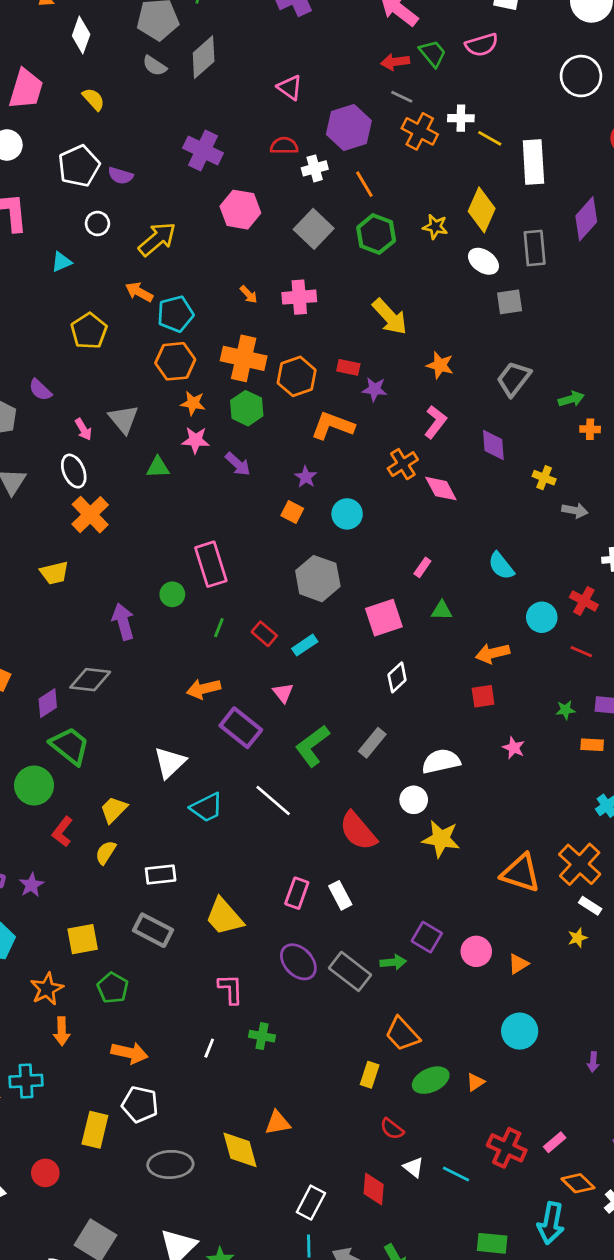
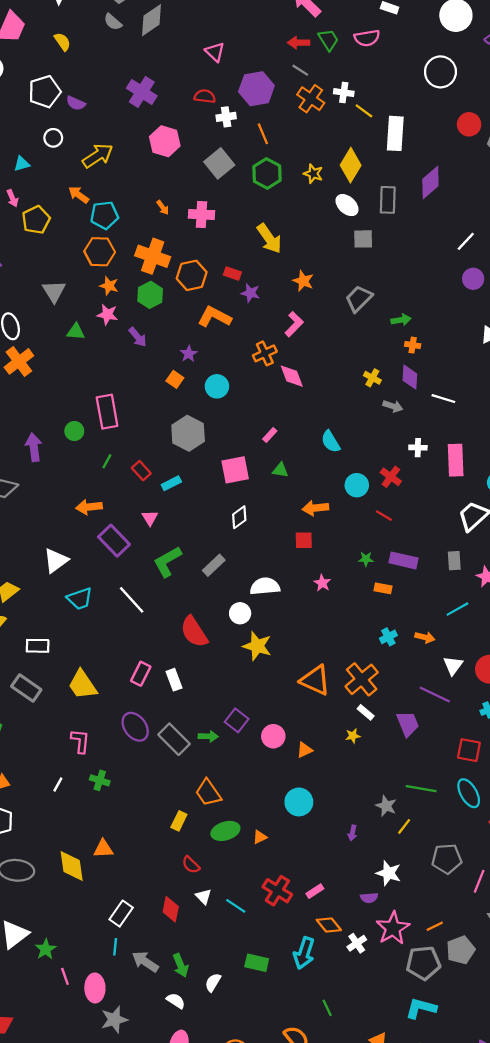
pink arrow: (83, 429) -> (12, 198), moved
purple diamond: (493, 445) -> (410, 377), moved

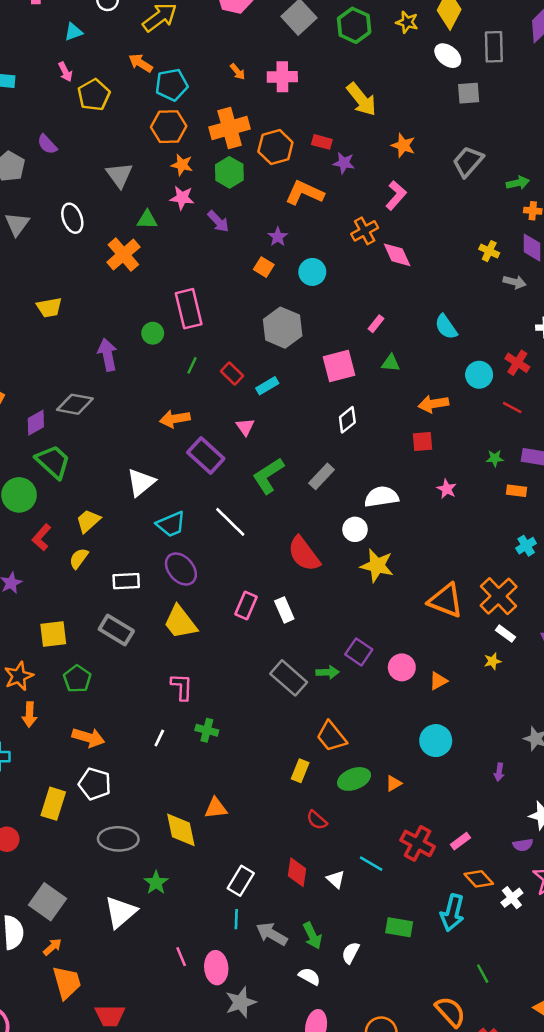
orange cross: (153, 256) -> (230, 128), turned -32
orange cross: (19, 361) -> (123, 255), moved
purple ellipse: (135, 727) -> (181, 569), moved
white triangle: (204, 897) -> (336, 879), moved
green star: (46, 949) -> (156, 883), moved

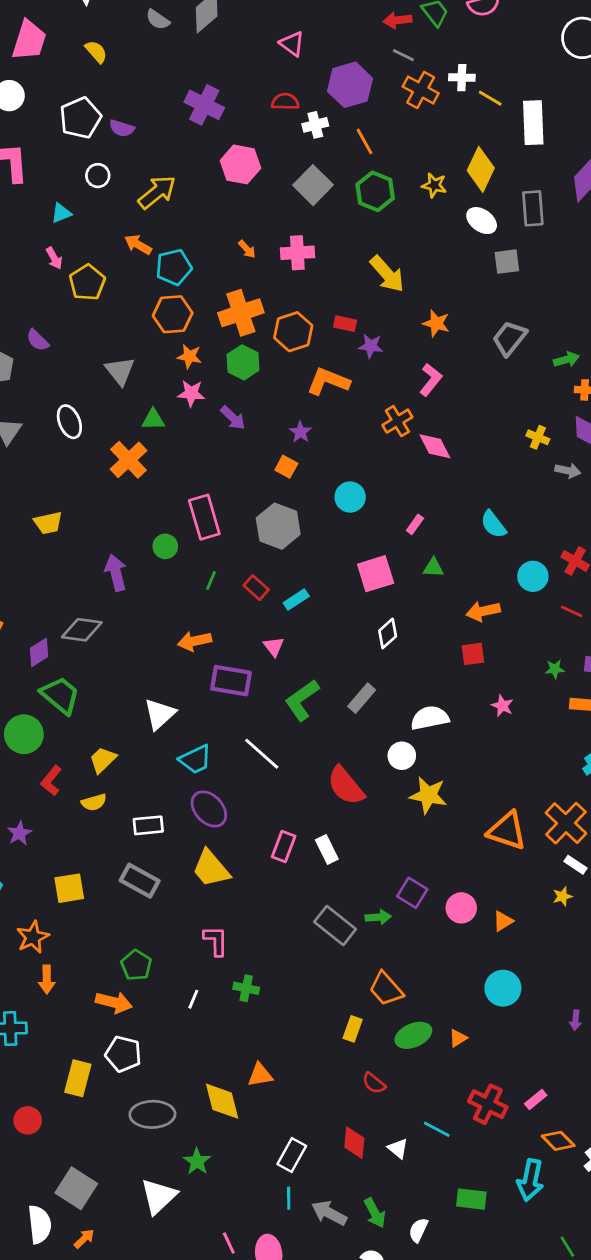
cyan circle: (312, 272) -> (350, 497), moved
gray hexagon: (283, 328) -> (278, 526), moved
purple rectangle: (206, 455) -> (231, 681), turned -30
yellow semicircle: (79, 558) -> (94, 802), turned -140
green pentagon: (77, 679) -> (136, 965), moved

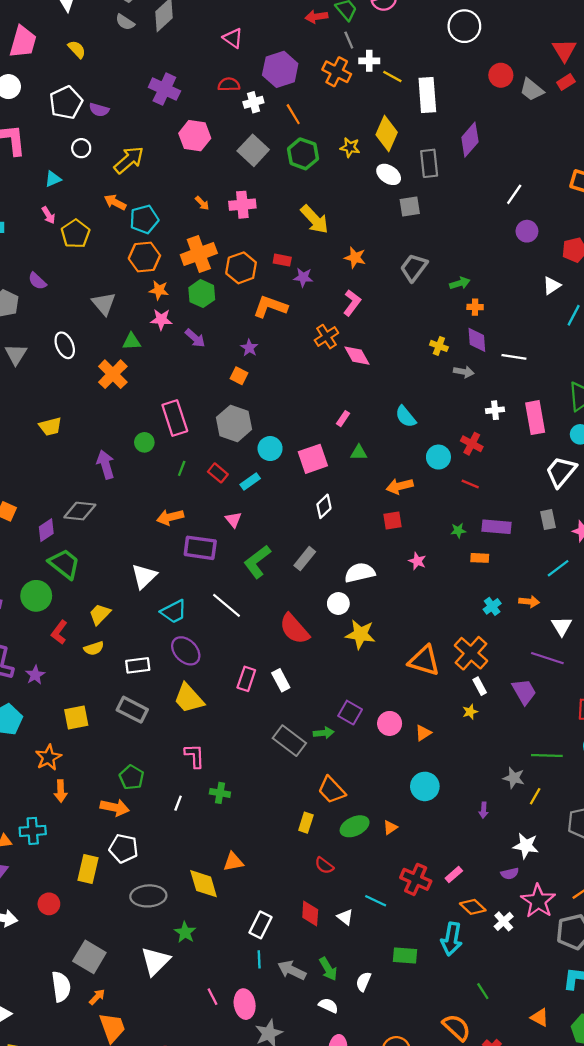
gray line: (403, 55) -> (349, 40), moved, turned 42
cyan circle: (350, 497) -> (270, 449), moved
white rectangle: (576, 865) -> (480, 686), turned 30

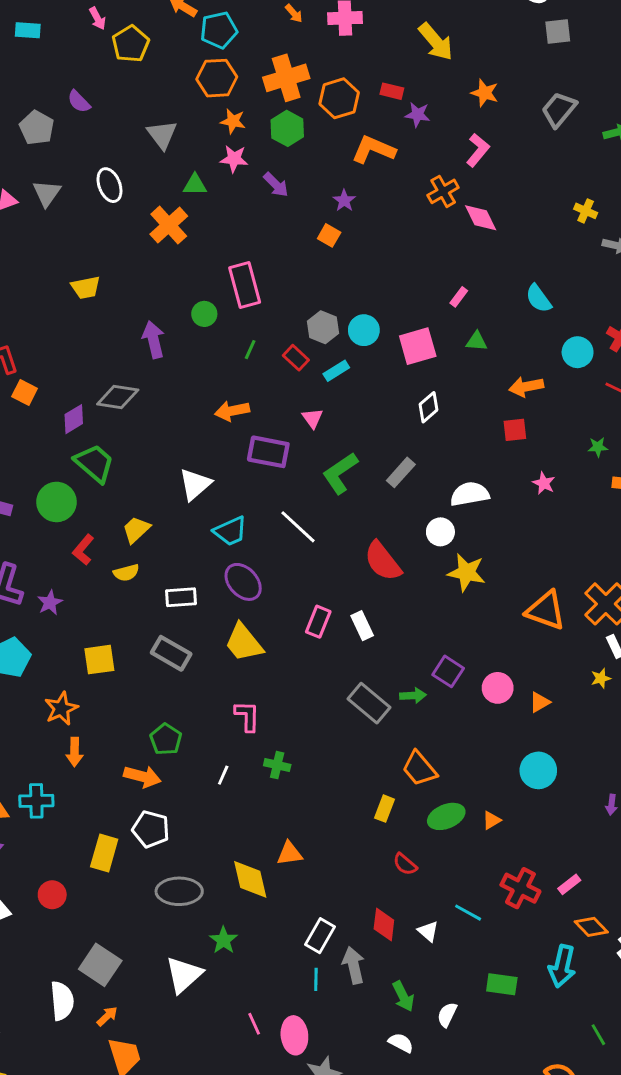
gray hexagon: (234, 423) -> (323, 327), moved, size x0.7
gray arrow: (292, 970) -> (354, 965), moved, turned 48

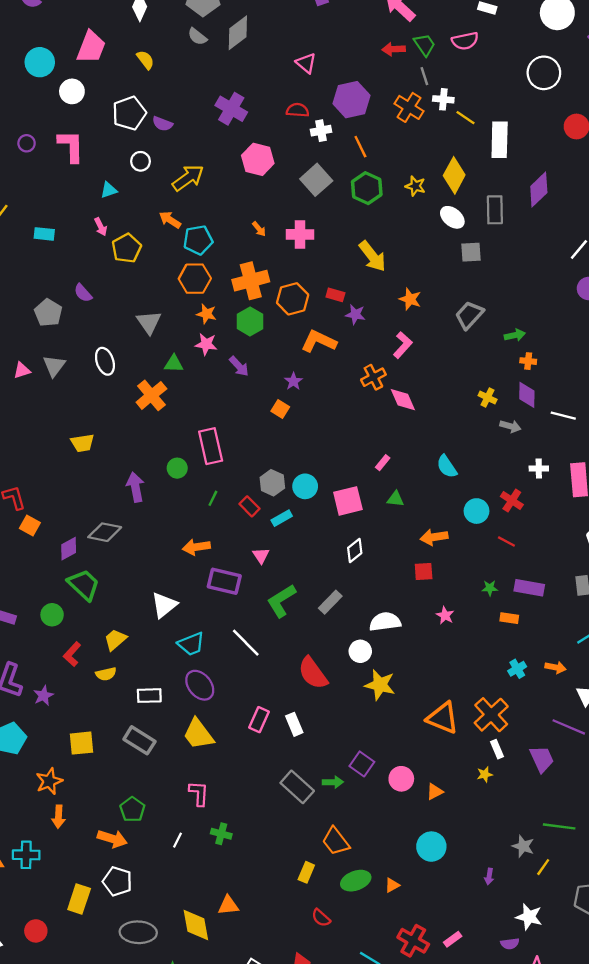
green circle: (57, 502) -> (52, 615), size x0.7

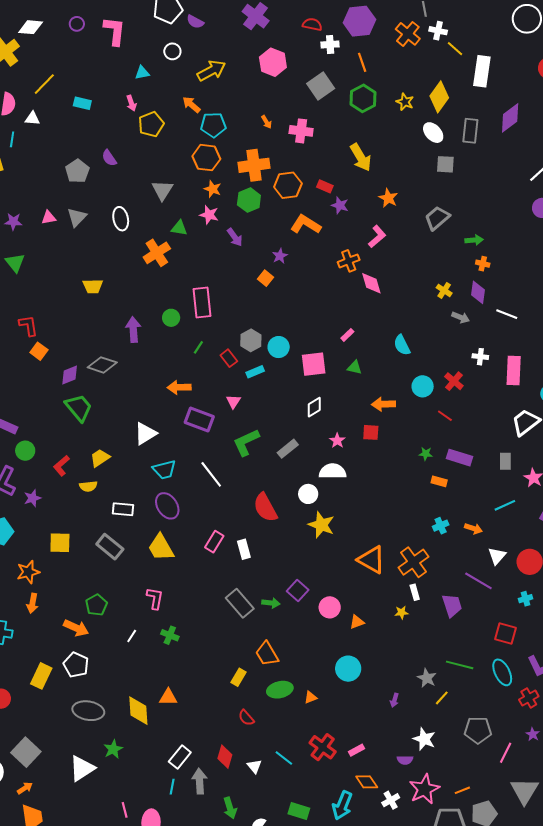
green circle: (52, 615) -> (25, 451), moved
pink star: (445, 615) -> (337, 441), moved

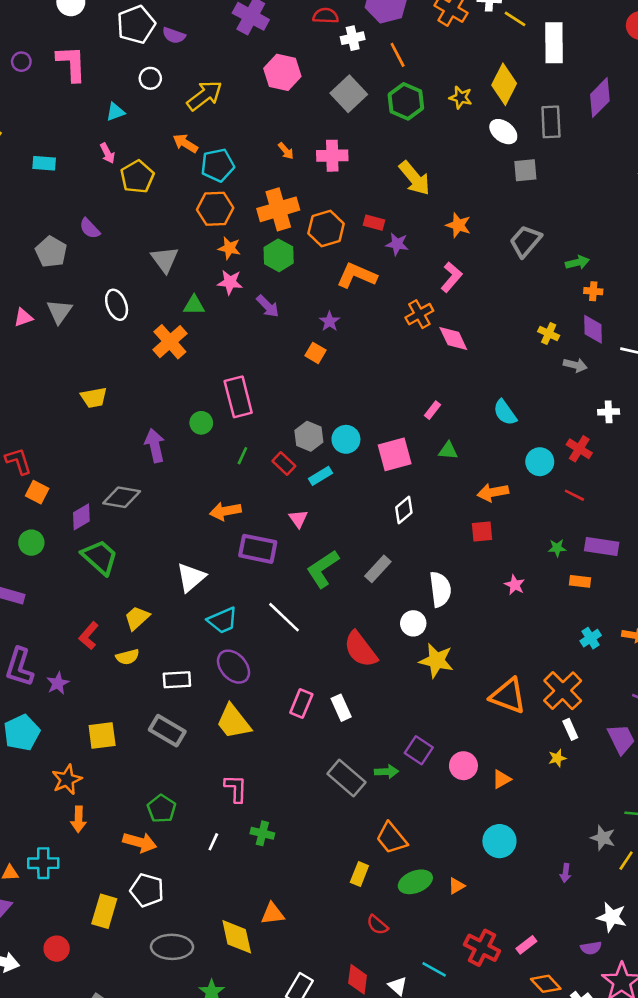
pink star: (337, 441) -> (515, 585), moved
green circle: (25, 451) -> (31, 543), moved
white semicircle: (333, 471) -> (440, 589), turned 92

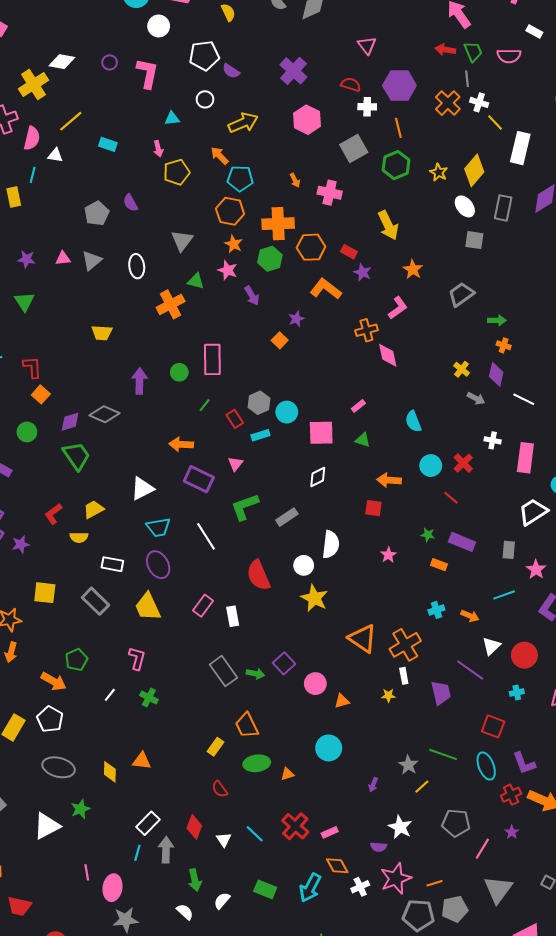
yellow diamond: (237, 937) -> (110, 772), size x0.7

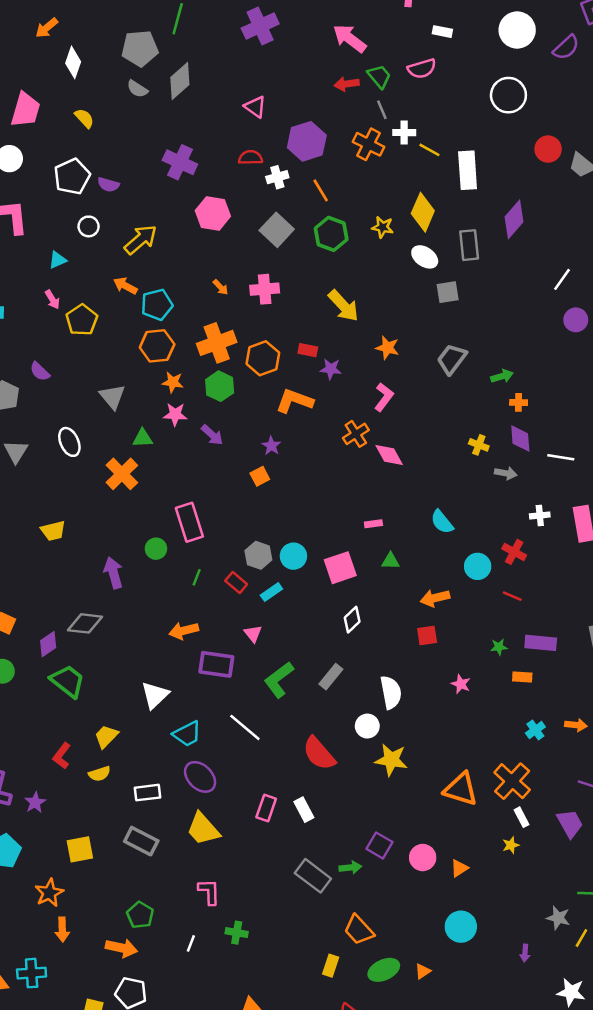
orange square: (280, 340) -> (260, 476), turned 35
pink rectangle: (358, 406) -> (373, 524), turned 48

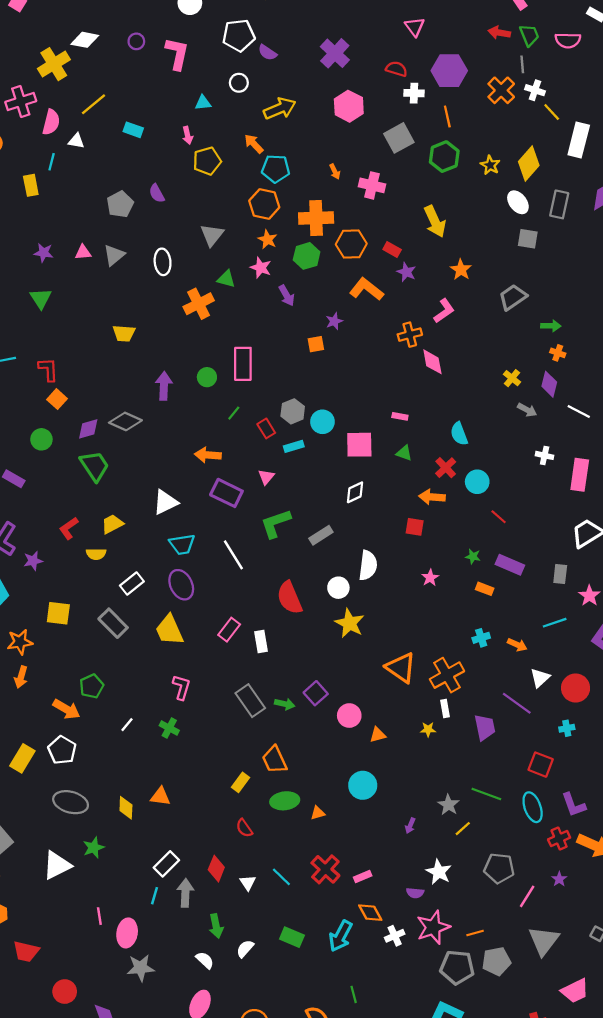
red cross: (514, 552) -> (446, 468), moved
white rectangle: (147, 793) -> (132, 583), turned -50
pink L-shape: (209, 892) -> (181, 687), moved

